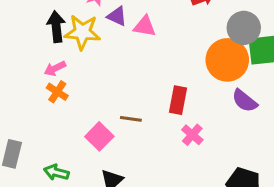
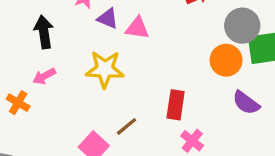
yellow star: (82, 32) -> (105, 69), moved
orange circle: (227, 60) -> (226, 60), size x0.7
orange cross: (57, 92) -> (18, 103), moved
brown line: (131, 119) -> (127, 126), turned -45

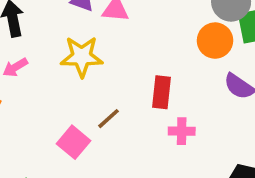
pink cross: (192, 141) -> (182, 131), turned -35

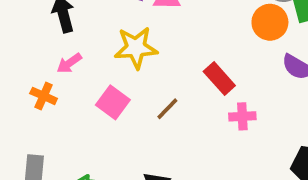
red rectangle: (162, 92) -> (219, 78), turned -44
pink square: (74, 142) -> (113, 102), moved

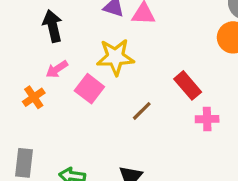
orange cross: (44, 96) -> (34, 97), turned 30
pink square: (113, 102) -> (89, 89), moved

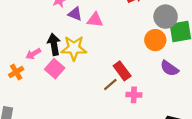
black arrow: (53, 26) -> (54, 44), moved
brown line: (142, 111) -> (110, 85), moved

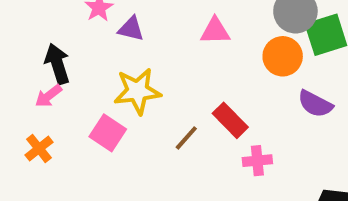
pink triangle: (95, 20) -> (215, 31), moved
black arrow: (54, 44) -> (57, 64), moved
pink arrow: (33, 54) -> (48, 96), moved
brown line: (110, 85) -> (186, 138), moved

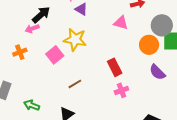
black arrow: (57, 64) -> (41, 15), turned 48
brown line: (186, 138) -> (75, 84), moved
pink cross: (257, 161) -> (121, 90), turned -32

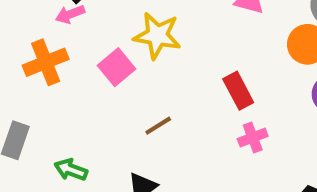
orange cross: (20, 52) -> (46, 62), size x1.5

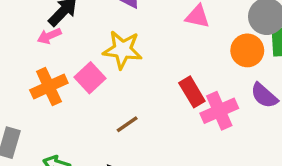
orange cross: (46, 62) -> (49, 86), moved
pink cross: (253, 138) -> (219, 111), moved, size x1.5

